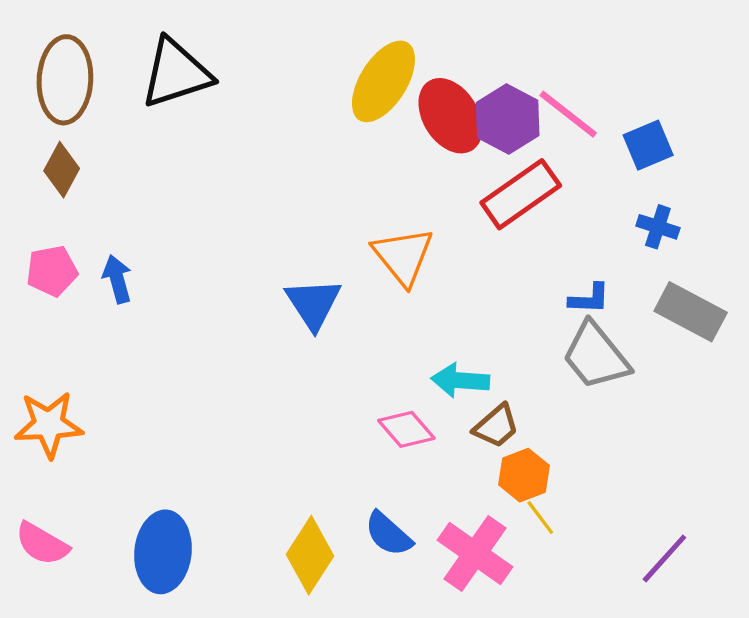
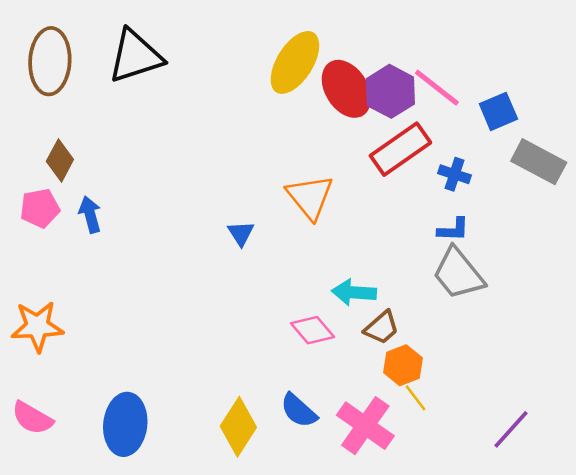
brown diamond: (62, 170) -> (60, 160), moved
blue cross: (658, 227) -> (454, 174), moved
blue triangle: (313, 304) -> (241, 233), size x0.6
gray rectangle: (691, 312) -> (539, 162), moved

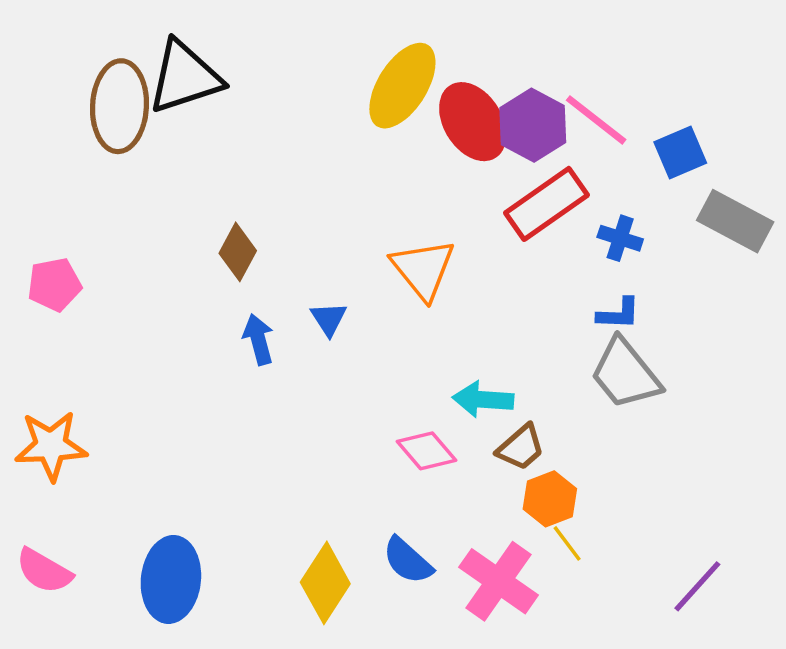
brown ellipse: (50, 61) -> (119, 106), moved
brown diamond: (60, 160) -> (238, 252), moved
blue arrow: (90, 214) -> (258, 339), moved

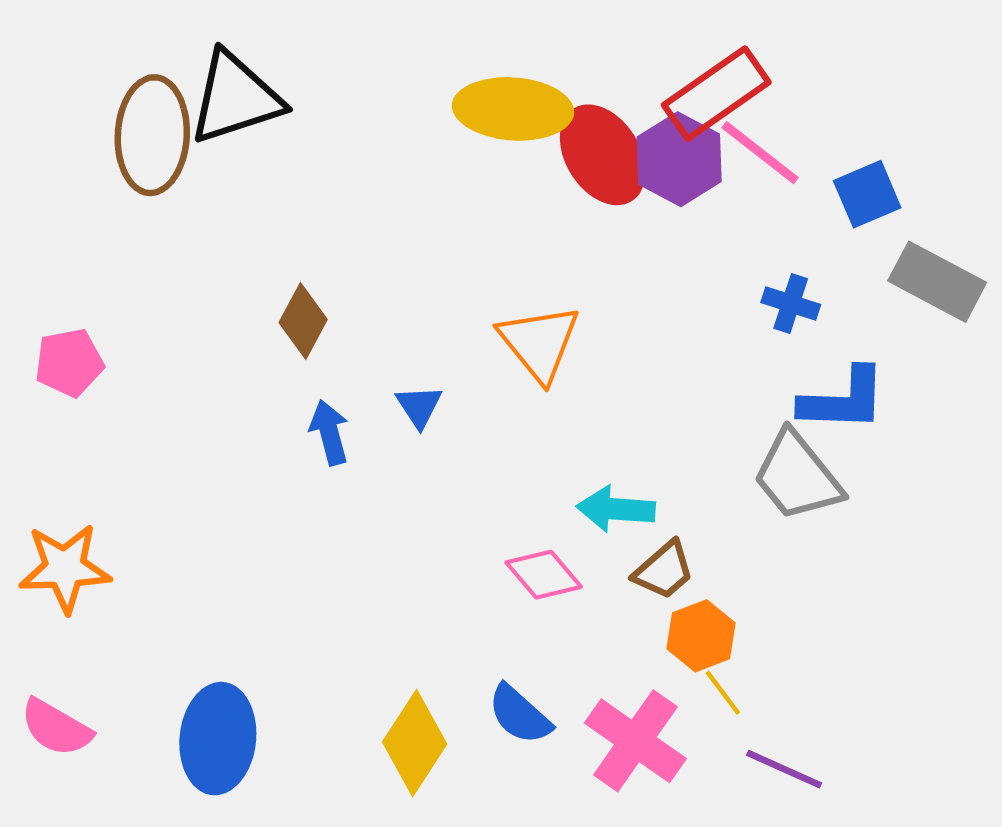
yellow ellipse: (402, 86) -> (513, 109), turned 62
red rectangle: (546, 204) -> (716, 94), moved
blue L-shape: (618, 314) -> (843, 400), moved, size x1.6
purple line: (697, 586) -> (784, 769), moved, turned 72

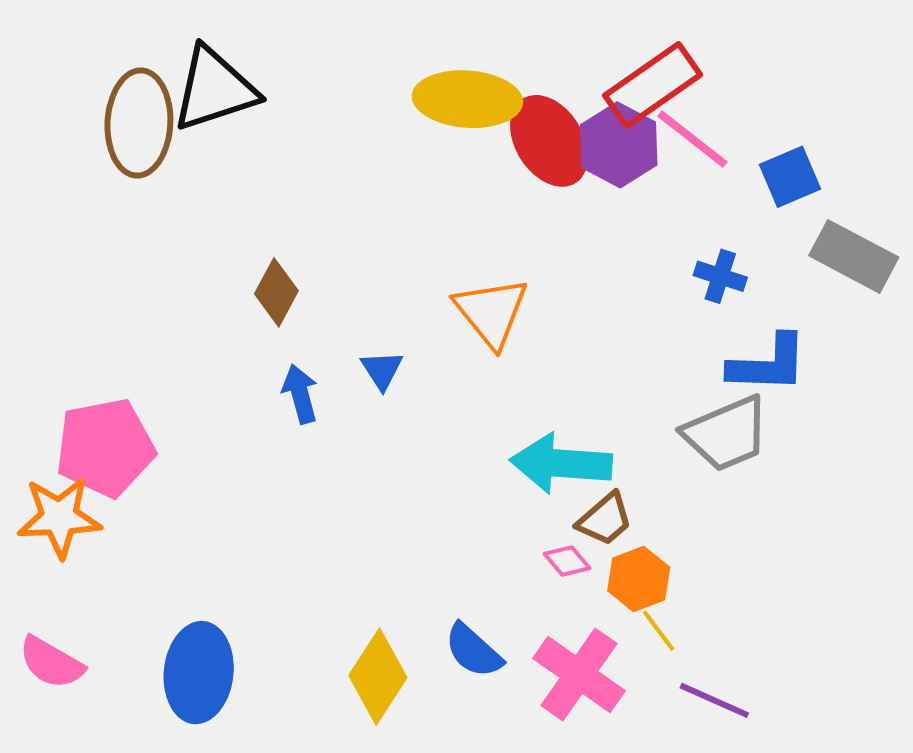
pink pentagon: (69, 363) -> (105, 448), moved, size x1.6
gray trapezoid: (797, 476) -> (726, 434), turned -74
cyan arrow: (616, 509) -> (561, 463), size x1.4
pink diamond: (544, 575) -> (567, 561), moved, size x0.7

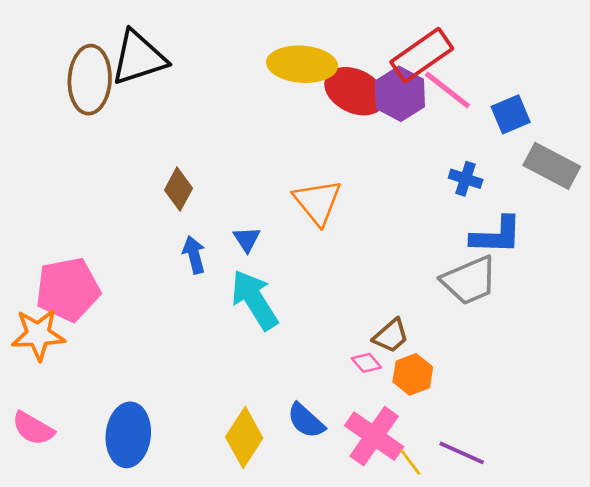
red ellipse: (549, 141) -> (355, 91), turned -32
cyan arrow: (561, 463) -> (254, 300), moved, turned 54
yellow line: (659, 631) -> (410, 462), moved

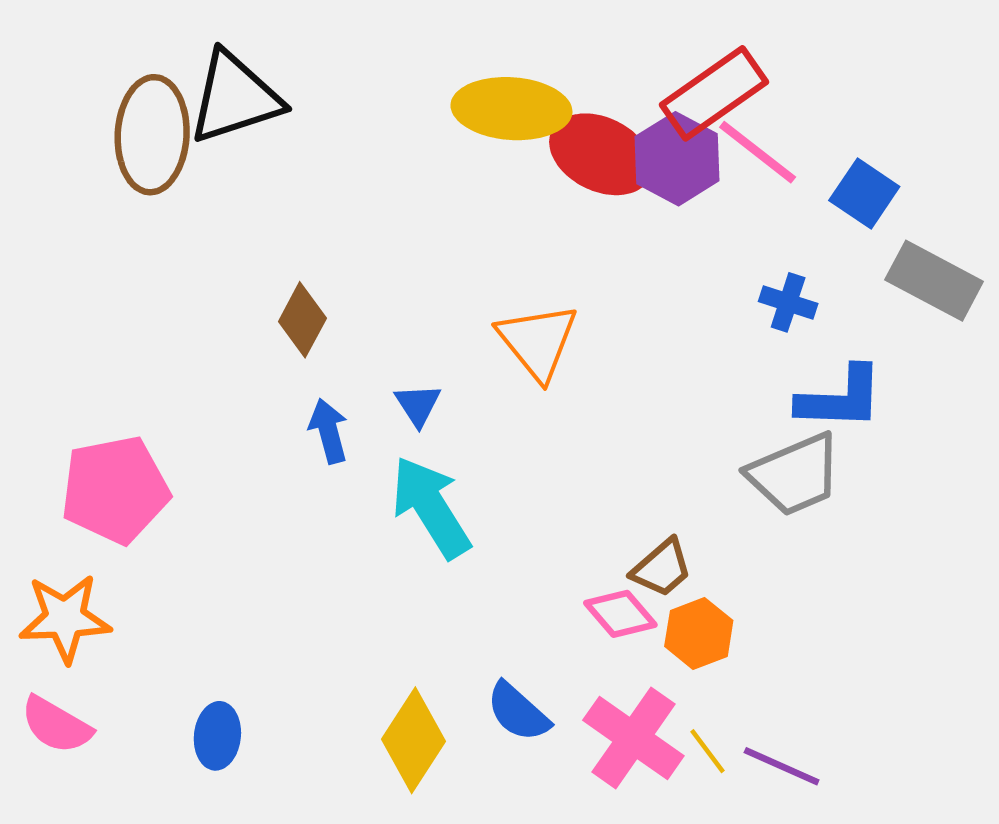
blue square: (511, 114) -> (864, 194), turned -33
orange star: (38, 334) -> (65, 618), moved
pink diamond: (366, 363) -> (620, 614), size x1.4
blue ellipse: (128, 435) -> (217, 736), size x0.6
yellow line: (410, 462) -> (707, 751), moved

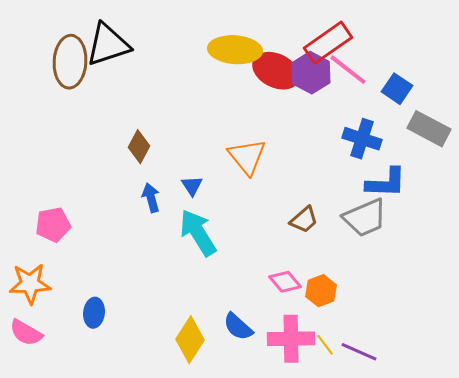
blue cross: (788, 302) -> (362, 139), size x1.5
pink pentagon: (115, 490) -> (53, 225), size x0.7
brown trapezoid: (662, 568) -> (304, 220), moved
blue ellipse: (217, 736) -> (94, 313), moved
pink cross: (633, 738) -> (291, 339), turned -36

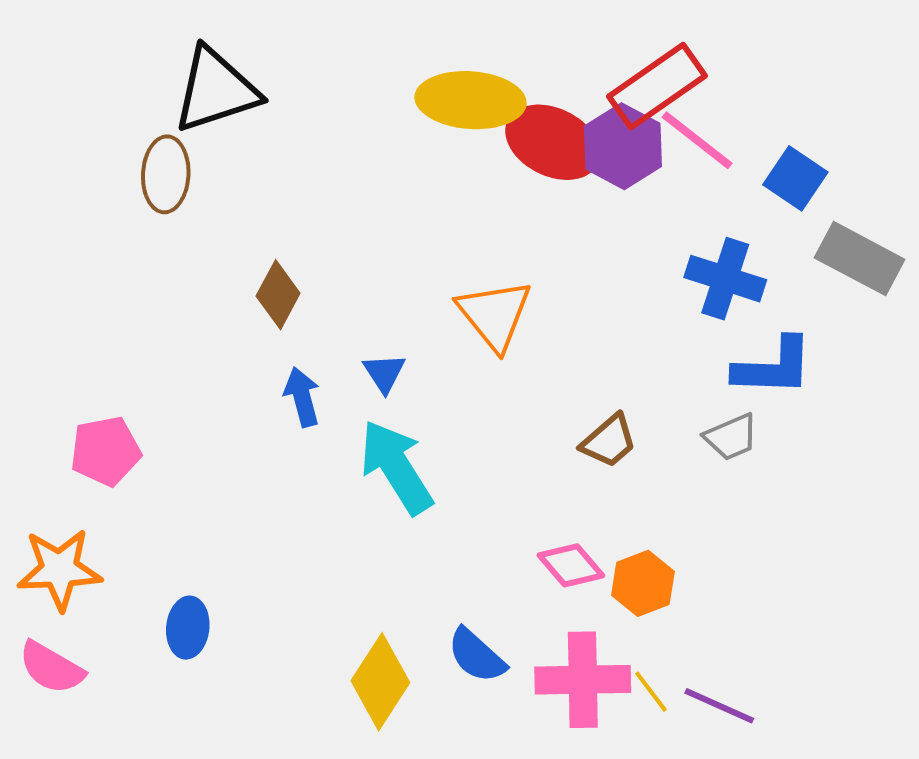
brown ellipse: (70, 62) -> (166, 174), moved, size x0.7
gray trapezoid: (365, 218) -> (731, 437), size x0.6

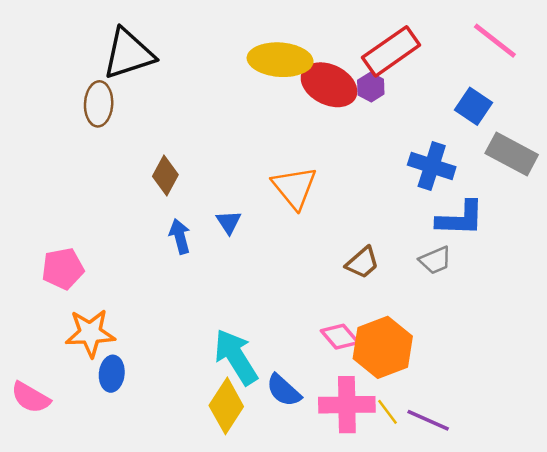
pink line: (697, 140) -> (495, 41), moved
purple hexagon: (623, 146) -> (371, 87), size x0.6
cyan arrow: (396, 467) -> (236, 357), moved
orange star: (59, 569) -> (90, 333), moved
orange hexagon: (643, 583) -> (383, 347), size x1.6

